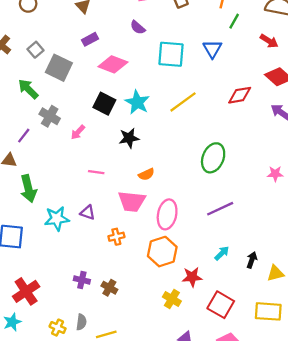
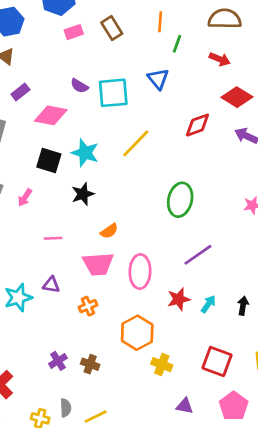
purple semicircle: (138, 27) -> (79, 86), moved
orange hexagon: (162, 252) -> (137, 333), moved
red star: (192, 277) -> (179, 299), moved
purple cross: (82, 280) -> (58, 361), turned -35

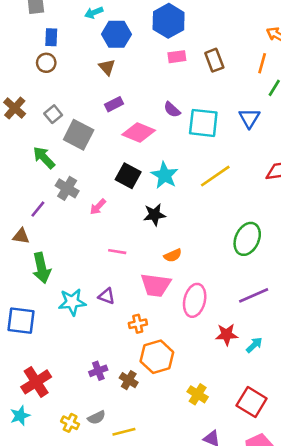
orange hexagon: (137, 333) -> (157, 357), moved
gray semicircle: (66, 408) -> (97, 417), turned 54

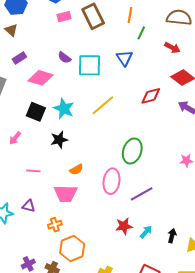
brown rectangle: (214, 60) -> (93, 16), size x1.4
pink ellipse: (195, 300) -> (112, 181), moved

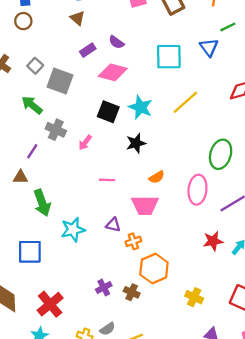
green line: (141, 33) -> (228, 27), moved, turned 40
purple semicircle: (64, 58) -> (116, 42), moved
purple triangle: (29, 206) -> (113, 225), moved

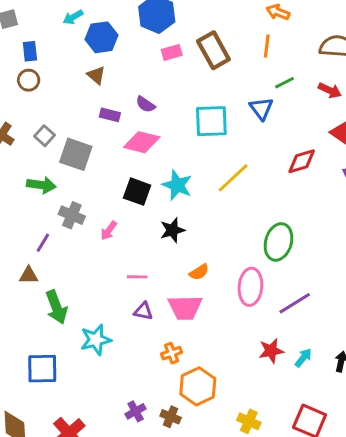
purple rectangle: (88, 50) -> (110, 115), turned 49
green arrow: (32, 105) -> (41, 185), turned 150
purple triangle: (113, 225) -> (143, 311), moved

